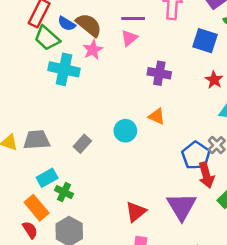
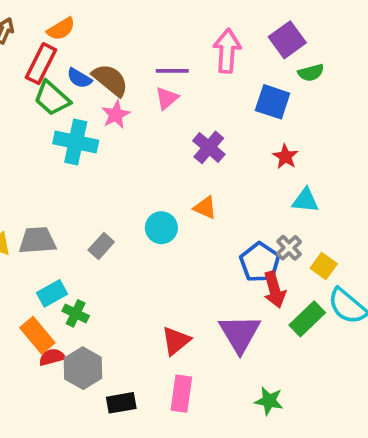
purple cross: (159, 73) -> (209, 147), turned 30
red semicircle: (30, 230) -> (52, 357), moved, turned -72

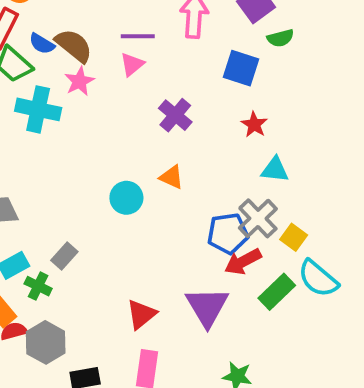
gray rectangle: (101, 246) -> (64, 256), moved
gray cross: (289, 248) -> (258, 218), size x1.5
blue pentagon: (260, 262) -> (228, 233), turned 30
red arrow: (274, 290) -> (243, 262), turned 78

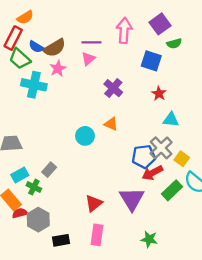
brown semicircle: (74, 46) -> (55, 48), turned 110

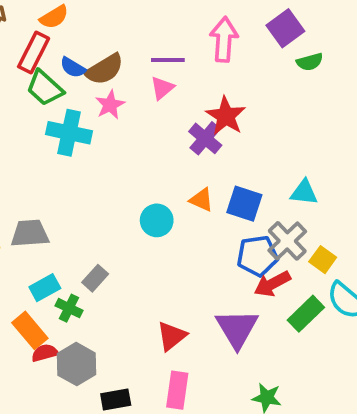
blue square: (151, 61) -> (244, 204), moved
red star: (159, 94) -> (226, 116), moved, size x1.5

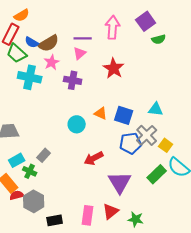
purple cross: (205, 138) -> (73, 80), moved, turned -30
red arrow: (272, 284) -> (94, 158), moved
red triangle: (172, 336) -> (111, 211), moved

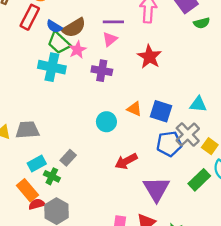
green trapezoid: (17, 53) -> (59, 43), moved

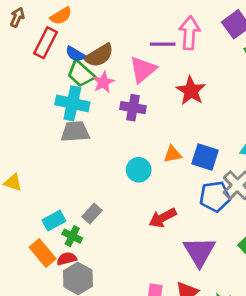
purple line: (113, 22) -> (163, 44), moved
pink triangle: (110, 39) -> (143, 70), size x1.5
orange triangle: (134, 109) -> (173, 154), turned -35
gray trapezoid: (27, 130) -> (75, 132), moved
red semicircle: (37, 204) -> (67, 259), moved

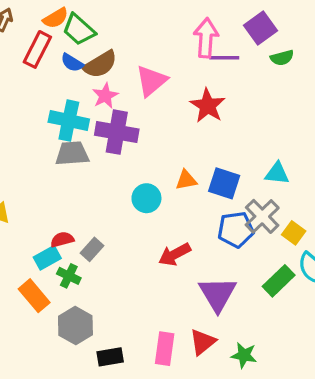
purple line: (163, 44) -> (224, 58), moved
green trapezoid: (81, 74) -> (79, 30), moved
purple cross: (133, 108) -> (117, 132), moved, size x1.4
red semicircle: (67, 259) -> (62, 240), moved

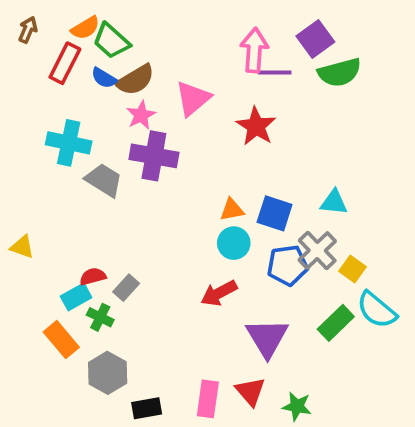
green semicircle: (282, 58) -> (339, 72), size x1.6
cyan cross: (69, 121) -> (69, 143), moved
gray trapezoid: (72, 154) -> (104, 180), turned 36
cyan circle: (146, 198) -> (234, 243), moved
red triangle: (203, 342) -> (250, 392), turned -32

